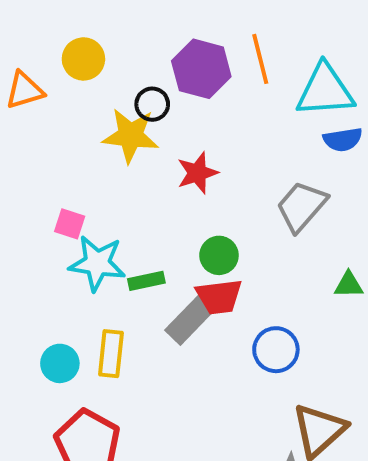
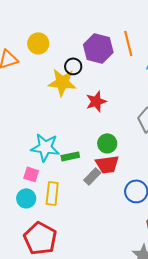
pink square: (70, 224) -> (31, 174), moved
gray rectangle: (190, 320) -> (92, 176), size x0.7

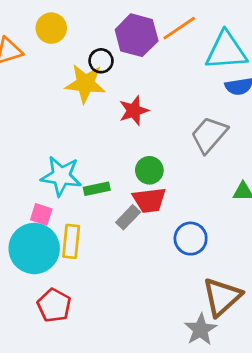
orange line: (128, 43) -> (179, 28), turned 70
cyan circle: (26, 198) -> (34, 249), size x1.8
red pentagon: (40, 238) -> (54, 305), size x0.7

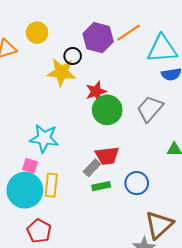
green circle: (149, 170) -> (107, 110), moved, size x1.5
green rectangle: (97, 189) -> (101, 186), moved

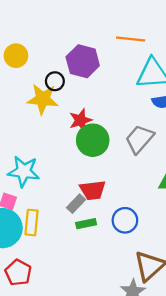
orange line: (129, 33) -> (131, 39), moved, turned 40

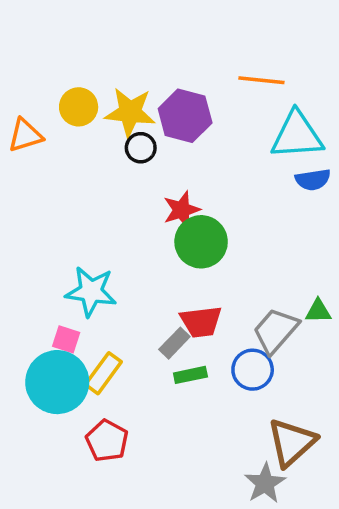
yellow star: (43, 99) -> (130, 112), moved
gray trapezoid: (139, 139) -> (276, 331), moved
yellow rectangle: (32, 223) -> (103, 373), turned 30
red pentagon: (18, 273) -> (107, 441), moved

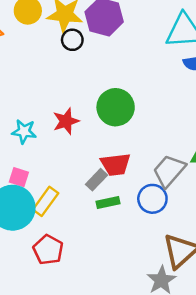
red star: (182, 210) -> (66, 121), moved
cyan star: (91, 292) -> (24, 131), moved, size x0.7

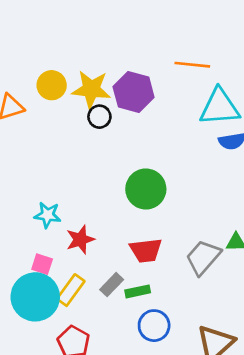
red star: (66, 121) -> (80, 240), moved
gray rectangle: (96, 180) -> (112, 285), moved
blue circle: (152, 199) -> (154, 326), moved

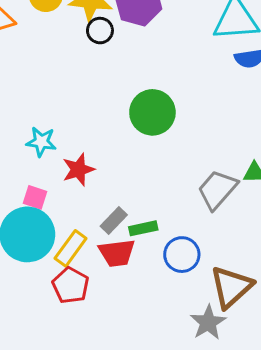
red trapezoid: (146, 250) -> (117, 253), moved
yellow rectangle: (71, 290) -> (71, 248), moved
blue circle: (154, 326) -> (182, 255), moved

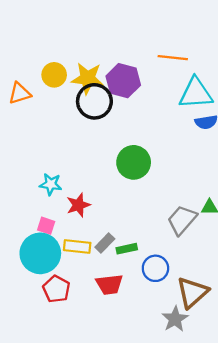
black circle: (100, 31) -> (94, 101), size x1.8
yellow rectangle: (71, 248) -> (77, 246), moved, turned 60
red trapezoid: (117, 253) -> (109, 284), moved
red pentagon: (71, 285) -> (56, 289), moved

